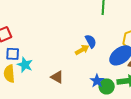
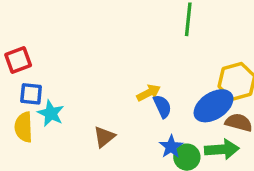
blue semicircle: (91, 41) -> (162, 106), moved
brown triangle: (57, 77) -> (104, 137), turned 48

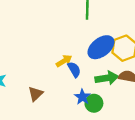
blue ellipse: (213, 106) -> (101, 47), moved
green arrow: (222, 149) -> (107, 78), moved

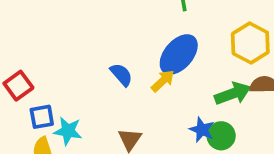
blue ellipse: (101, 47) -> (179, 54), moved
blue semicircle: (74, 70) -> (121, 75), moved

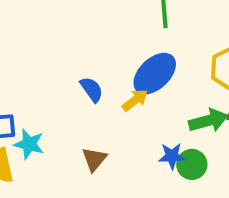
blue star: (202, 130) -> (172, 156), turned -30

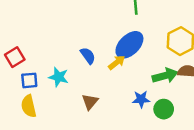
cyan star: (29, 144) -> (59, 77), moved
green circle: (192, 164) -> (164, 109), moved

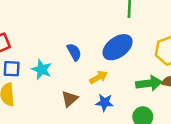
yellow arrow: (117, 62) -> (98, 77), moved
blue star: (141, 99) -> (105, 102), moved

